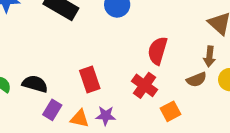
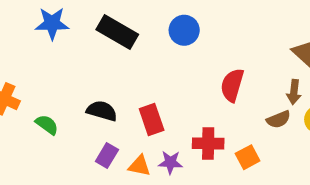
black semicircle: (35, 84) -> (102, 111), moved
red cross: (145, 85) -> (208, 143), moved, turned -35

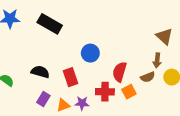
blue circle: (184, 30) -> (90, 53), moved
red semicircle: (232, 85) -> (120, 72), moved
orange square: (248, 157) -> (129, 92), moved
orange triangle: (140, 166) -> (63, 105), turned -32

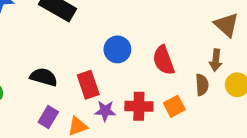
red semicircle: (120, 72) -> (164, 60), moved, turned -36
brown semicircle: (148, 77) -> (202, 85), turned -72
purple star: (82, 103) -> (105, 111), moved

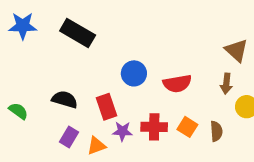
red semicircle: (164, 60) -> (177, 84), turned -80
brown semicircle: (202, 85) -> (216, 131), moved
orange square: (174, 106) -> (187, 127), turned -30

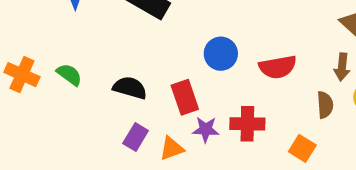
green semicircle: (18, 111) -> (69, 75), moved
orange square: (187, 127) -> (302, 148), moved
brown semicircle: (216, 131) -> (325, 105), moved

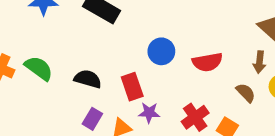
green semicircle: (69, 75) -> (39, 68), size x1.4
brown semicircle: (325, 105) -> (246, 93), turned -40
red cross: (247, 124) -> (195, 117), moved, turned -36

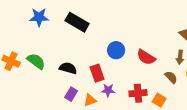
red semicircle: (207, 62) -> (146, 57), turned 42
red cross: (195, 117) -> (138, 93), turned 30

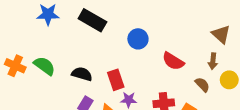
blue circle: (116, 50) -> (138, 39), moved

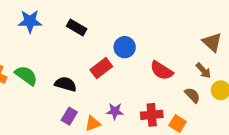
black rectangle: (92, 20) -> (77, 27), size x0.7
brown arrow: (213, 61) -> (203, 71), turned -49
red rectangle: (116, 80) -> (101, 68), moved, turned 72

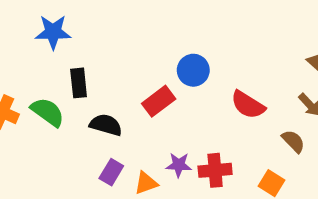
black rectangle: (77, 27) -> (79, 83), moved, turned 54
red cross: (152, 115) -> (215, 170), moved

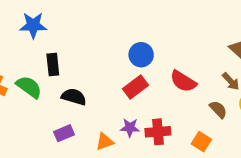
red rectangle: (159, 101) -> (136, 87), moved
purple rectangle: (111, 172) -> (64, 133), moved, turned 36

